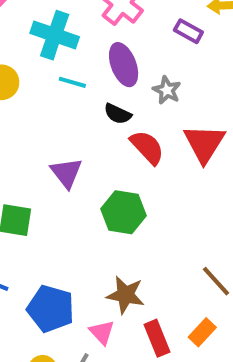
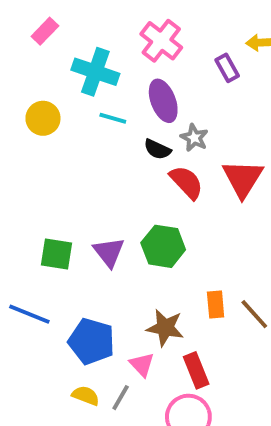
purple rectangle: (188, 31) -> (227, 68), turned 32
gray star: (167, 90) -> (194, 138), moved
purple triangle: (66, 173) -> (109, 252), moved
orange rectangle: (202, 332) -> (216, 304), moved, turned -48

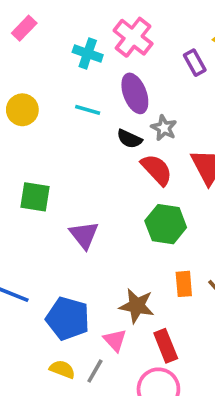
cyan cross: (95, 72) -> (88, 54), moved, size x0.7
green hexagon: (163, 246) -> (166, 224), moved
green square: (57, 254) -> (35, 197), moved

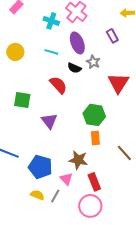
purple rectangle: (195, 63) -> (112, 36), moved
red semicircle: (157, 170) -> (58, 85), moved
orange rectangle: (184, 284) -> (95, 138), moved

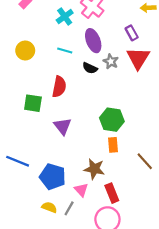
cyan cross: (51, 21) -> (65, 17), turned 35
red triangle: (118, 83) -> (138, 58), moved
red semicircle: (58, 85) -> (59, 87), moved, turned 54

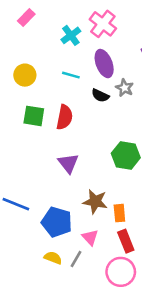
green square: (33, 103) -> (34, 116), moved
orange rectangle: (113, 145) -> (119, 213), moved
brown star: (94, 169) -> (95, 202), moved

